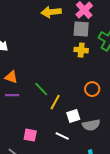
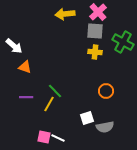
orange triangle: (11, 77) -> (25, 67), moved
yellow line: (55, 102) -> (49, 104), moved
white line: (62, 136) -> (58, 138), moved

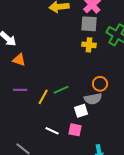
green line: (55, 91) -> (61, 90), moved, turned -70
gray semicircle: (105, 127) -> (93, 99), moved
pink square: (44, 137) -> (75, 130), moved

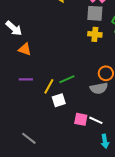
white square: (81, 111) -> (59, 100), moved
white line: (52, 131) -> (96, 120), moved

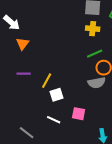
orange triangle: (25, 49) -> (23, 44), turned 48
green line: (67, 79) -> (95, 54), moved
white line: (96, 120) -> (54, 120), moved

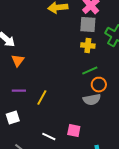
white square: (57, 95) -> (13, 118), moved

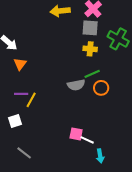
yellow line: (42, 98) -> (31, 100), moved
gray semicircle: (92, 100) -> (76, 85), moved
white line: (49, 137) -> (87, 140), moved

